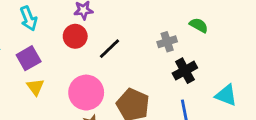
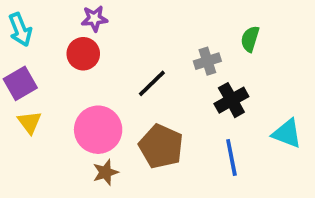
green semicircle: (199, 25) -> (250, 39), turned -102
black line: (109, 49) -> (152, 83), moved

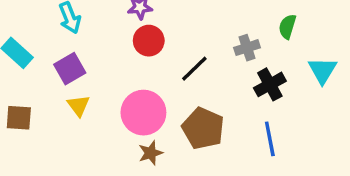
red circle: (83, 54) -> (149, 41), moved
cyan triangle: (287, 133) -> (322, 70), moved, turned 40

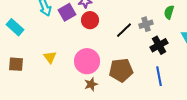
purple square: (70, 69) -> (67, 12), moved
black line: (194, 69) -> (124, 30), moved
brown pentagon: (203, 128) -> (121, 70), turned -30

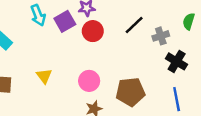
black line: (124, 30) -> (134, 25), moved
black cross: (159, 45) -> (177, 61), turned -30
pink circle: (87, 61) -> (89, 81), size x0.7

